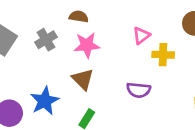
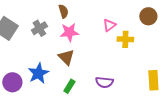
brown semicircle: (79, 17) -> (63, 11), turned 64
purple semicircle: (139, 90) -> (104, 82), moved

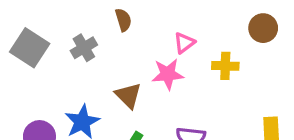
pink triangle: (109, 25) -> (184, 43), moved
pink star: (69, 32) -> (168, 74), moved

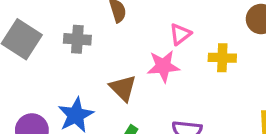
gray cross: (84, 48) -> (77, 39), turned 35

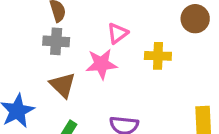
gray cross: (77, 39) -> (56, 41), moved

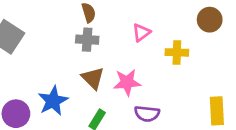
pink star: (101, 64) -> (127, 82), moved

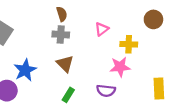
pink star: (127, 82) -> (120, 67), moved
blue star: (53, 101) -> (25, 70), moved

